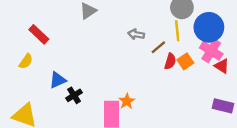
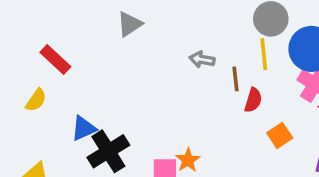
brown line: (158, 47) -> (236, 79), turned -56
orange square: (185, 61) -> (280, 135), moved
black cross: (74, 95) -> (108, 151), size x1.6

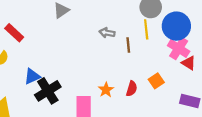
red semicircle: (253, 100) -> (132, 89), moved
orange star: (188, 160) -> (106, 90), moved

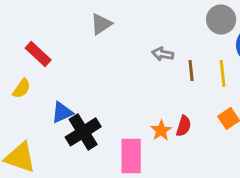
yellow line: (146, 29) -> (223, 73), moved
red semicircle: (132, 89) -> (184, 126), moved

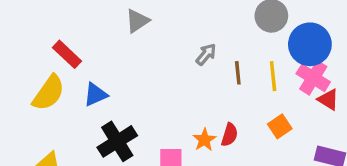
gray arrow: (163, 54) -> (206, 54), turned 120
yellow semicircle: (22, 88) -> (49, 93), size x1.6
blue triangle: (62, 112) -> (95, 95), moved

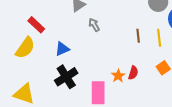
gray arrow: (206, 54) -> (94, 25), moved, turned -72
blue triangle: (95, 95) -> (62, 49), moved

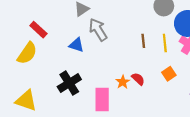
gray arrow: (94, 25) -> (98, 30), size x1.6
blue triangle: (62, 49) -> (76, 45), moved, turned 42
red semicircle: (133, 73) -> (138, 79), turned -64

